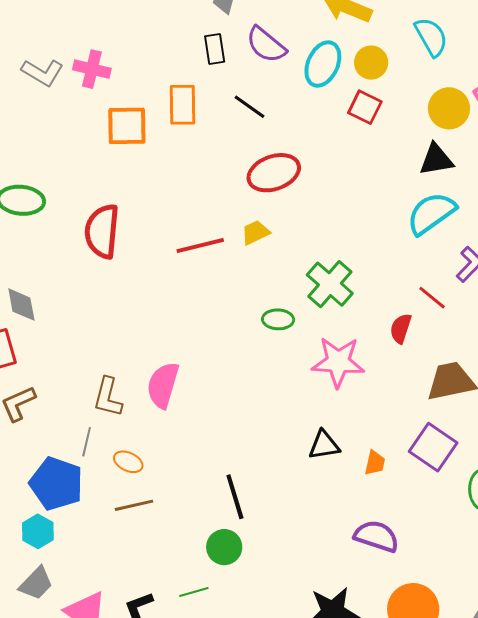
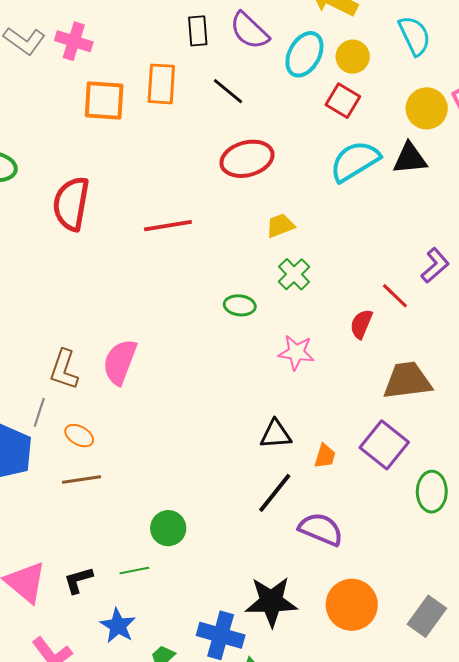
cyan semicircle: (431, 213) -> (355, 161), moved
yellow trapezoid: (255, 233) -> (280, 226), moved
green cross: (330, 284) -> (294, 274), size x0.7
pink star: (338, 362) -> (296, 352), size x0.7
black line: (235, 497) -> (275, 493), moved, turned 51

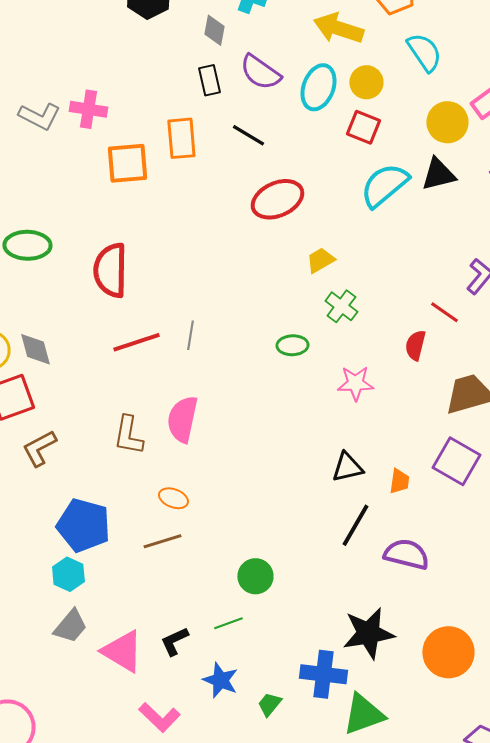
red line: (168, 226) -> (136, 342), moved
gray line: (39, 412) -> (190, 335), moved
orange ellipse: (79, 436) -> (173, 498), moved
orange circle: (352, 605) -> (448, 652), moved

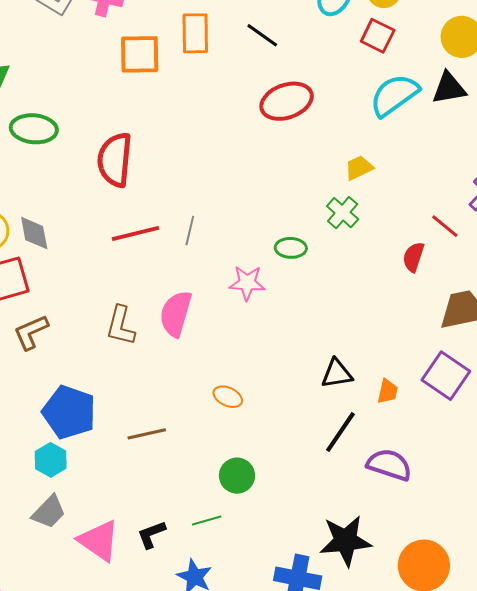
yellow trapezoid: (320, 260) -> (359, 168), moved
pink star: (355, 383) -> (247, 283), moved
orange ellipse: (173, 498) -> (228, 397), moved

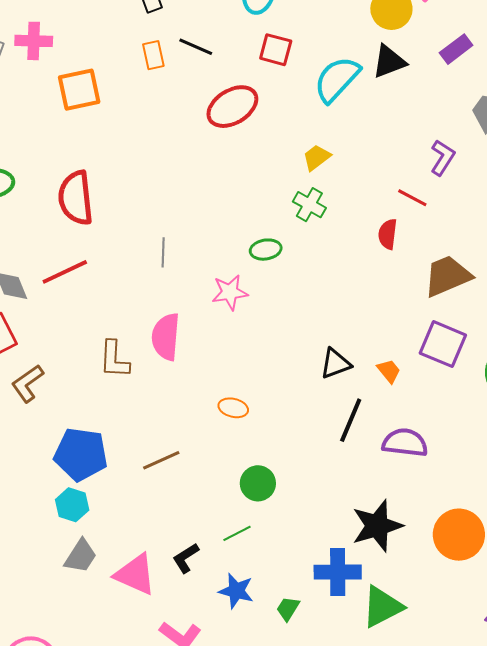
orange rectangle: (195, 33) -> (153, 55), moved, size x0.7
red square: (378, 36) -> (276, 50), moved
red line: (135, 233) -> (65, 272), moved
orange trapezoid: (388, 391) -> (389, 371), turned -40

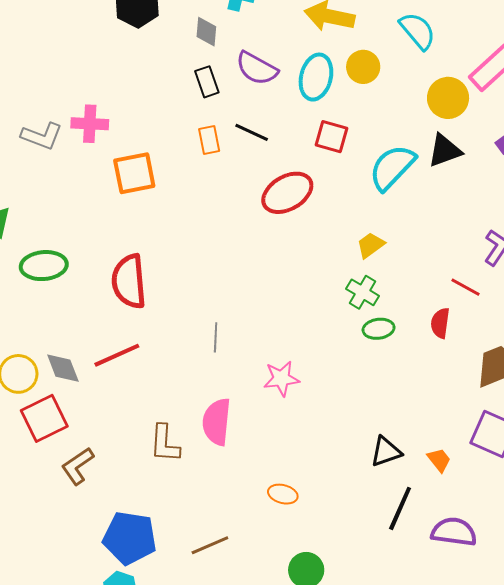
green ellipse: (266, 250) -> (379, 329), moved

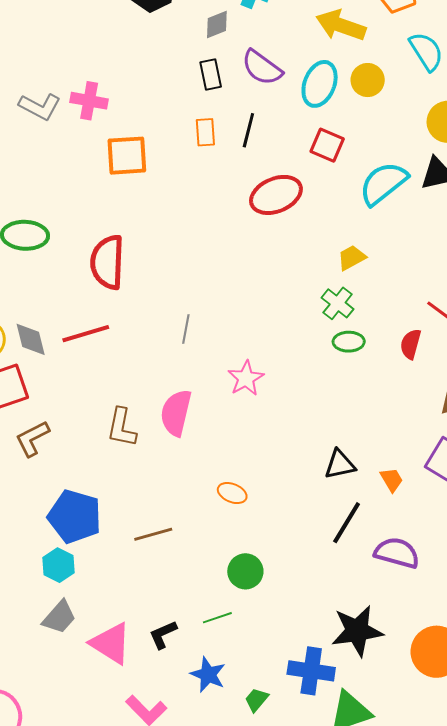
gray diamond: (206, 32) -> (217, 25), turned 56
black line: (252, 132) -> (248, 130), turned 72
pink star: (281, 379) -> (246, 378), turned -30

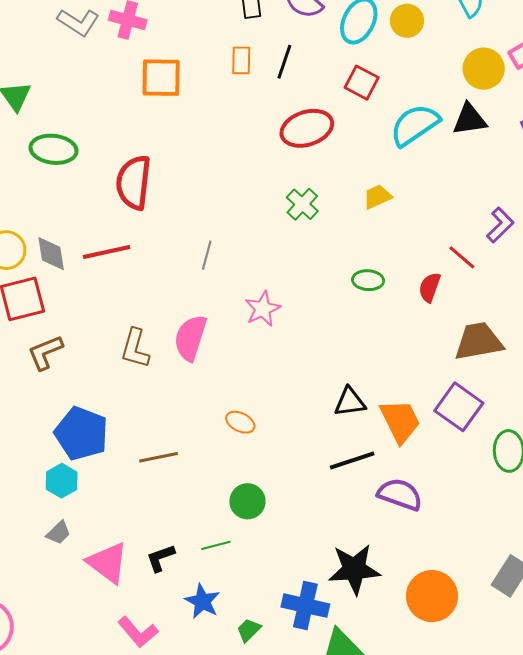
green cross: (338, 303) -> (302, 204), moved
orange trapezoid: (392, 480) -> (400, 421), size x1.8
black line: (347, 523) -> (352, 460), turned 36
gray trapezoid: (59, 617) -> (58, 533), size x0.7

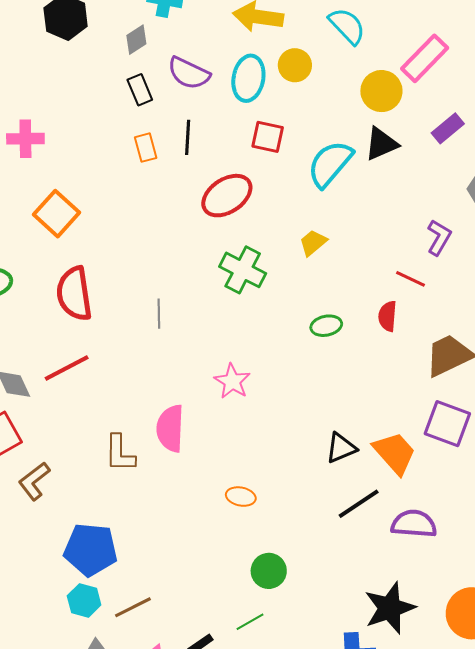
orange square: (161, 78) -> (56, 214), moved, turned -33
green cross: (302, 204) -> (243, 270), size x1.4
gray line: (207, 255) -> (159, 314), moved
brown line: (158, 457) -> (133, 607), moved

